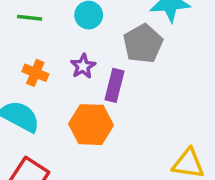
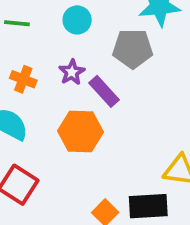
gray pentagon: (143, 44) -> (133, 49), turned 30
purple rectangle: (114, 85) -> (104, 91), turned -56

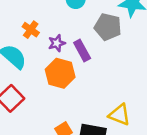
purple star: (72, 72) -> (57, 43), moved

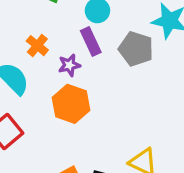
purple rectangle: (82, 50) -> (91, 41), moved

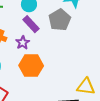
gray pentagon: (136, 49) -> (60, 20), turned -30

